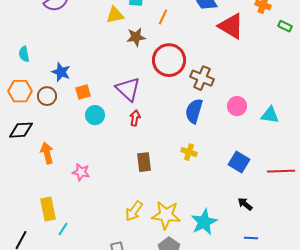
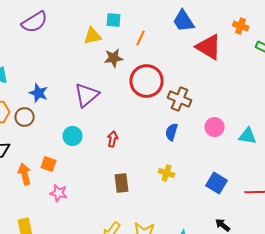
purple triangle: (128, 89) -> (87, 95), moved, turned 36
orange square: (83, 92) -> (49, 164), moved, turned 35
blue semicircle: (194, 111) -> (172, 132), size x0.7

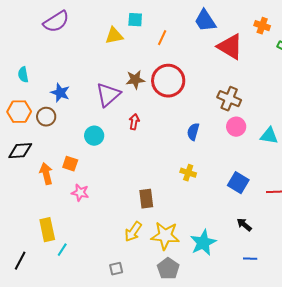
brown star: (114, 58) -> (135, 80), moved
brown cross: (180, 99) -> (229, 99), moved
red arrow: (113, 139) -> (134, 122), moved
brown rectangle: (122, 183) -> (146, 199), moved

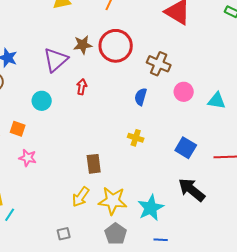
brown cross: (229, 99) -> (159, 64), moved
black arrow: (244, 225) -> (192, 190), size x1.8
blue line: (250, 259) -> (161, 240), moved

